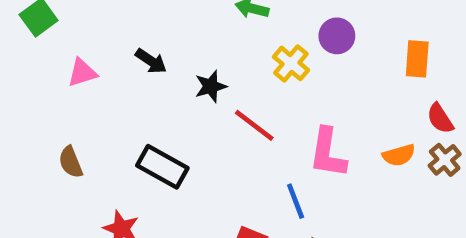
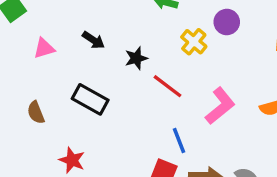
pink L-shape: (328, 153) -> (220, 106), turned -138
black rectangle: (162, 167) -> (90, 99), moved
blue line: (296, 201) -> (179, 140), moved

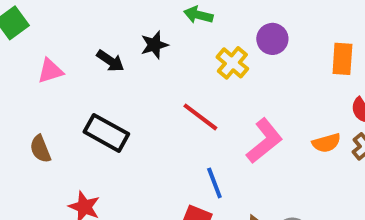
black star: (136, 58) -> (154, 45), moved

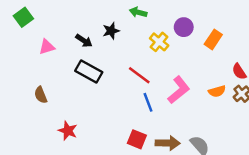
orange rectangle: (342, 59) -> (213, 39), moved, turned 30
black rectangle: (106, 133) -> (89, 72), moved
blue line: (214, 183) -> (148, 102), moved

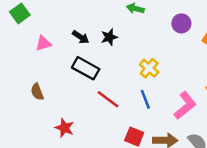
black star: (111, 31) -> (109, 37), moved
yellow cross: (159, 42) -> (149, 68), moved
red line: (139, 75) -> (108, 99), moved
pink L-shape: (179, 90) -> (185, 105), moved

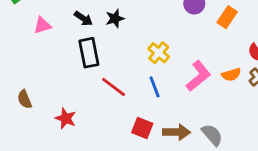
black rectangle: (86, 68) -> (89, 53), turned 50
brown semicircle: (37, 92) -> (25, 99), moved
pink L-shape: (185, 105) -> (198, 76), moved

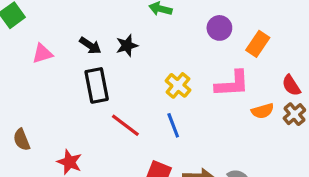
pink L-shape: (198, 76) -> (232, 84), moved, turned 36

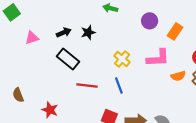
black arrow: (90, 46) -> (64, 33), turned -56
black rectangle: (97, 85) -> (68, 59), turned -40
red line: (125, 125) -> (87, 86), turned -30

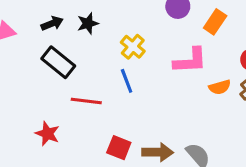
yellow cross: (122, 59) -> (133, 47), moved
blue line: (119, 86) -> (127, 81), moved
red star: (50, 110) -> (47, 134), moved

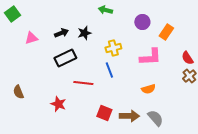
yellow cross: (133, 47) -> (113, 48), turned 35
black rectangle: (58, 62) -> (65, 58), turned -65
orange semicircle: (220, 87) -> (148, 89), moved

